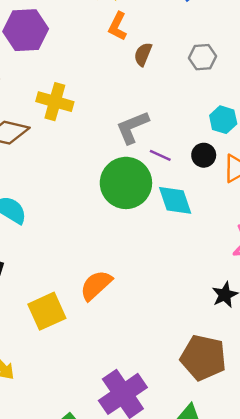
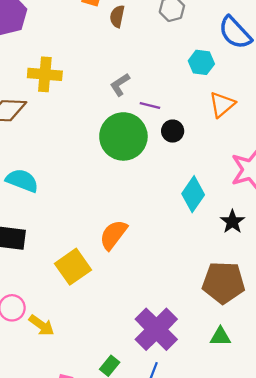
gray L-shape: (132, 127) -> (120, 85), size x0.7
black circle: (204, 155) -> (173, 131), moved
cyan diamond: (175, 200) -> (193, 194), moved, turned 64

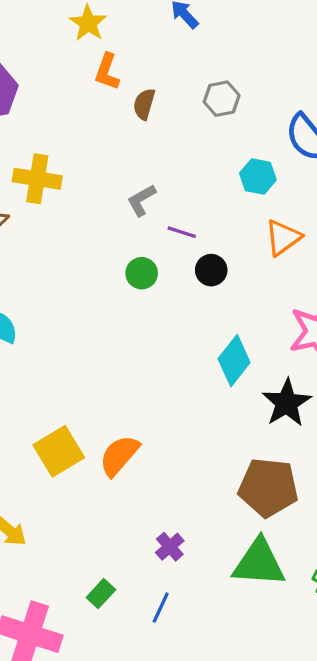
green circle: (123, 136) -> (142, 273), size x0.5
black star: (232, 222) -> (287, 403), size x1.4
orange semicircle: (113, 235) -> (119, 455), moved
purple cross: (156, 329) -> (170, 547), size x0.5
green triangle: (220, 337) -> (259, 563), size x1.8

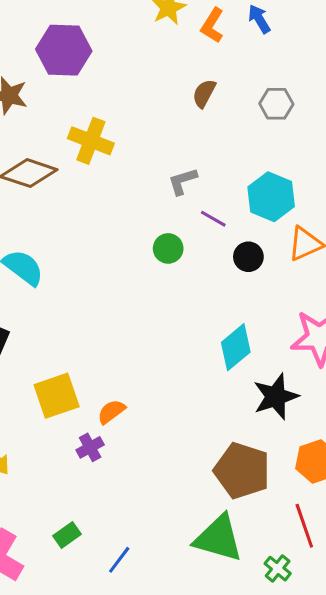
orange L-shape: (107, 72) -> (212, 25), moved
cyan hexagon: (258, 177) -> (271, 197), moved, size x1.4
black circle: (211, 270) -> (248, 257), moved
orange semicircle: (119, 455) -> (111, 412), size x0.7
purple cross: (170, 547) -> (90, 447), moved

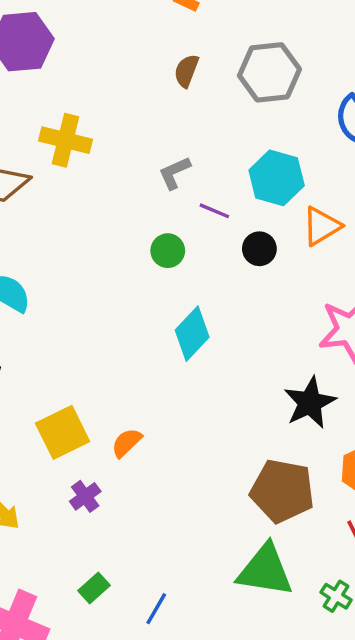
gray hexagon: (276, 104) -> (269, 72), size x1.6
cyan diamond: (236, 347) -> (192, 334), moved
purple cross: (90, 447) -> (85, 496), moved

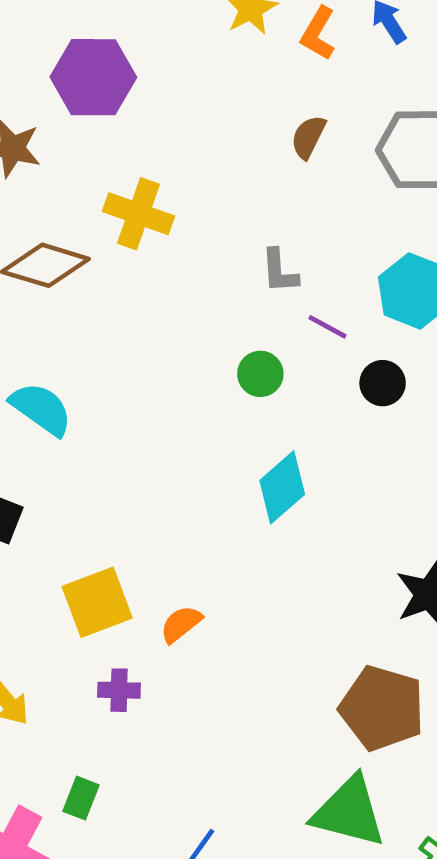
gray L-shape: (175, 173) -> (279, 271), turned -75
purple cross: (85, 496) -> (119, 690), turned 32
green rectangle: (94, 588) -> (81, 798), moved, turned -32

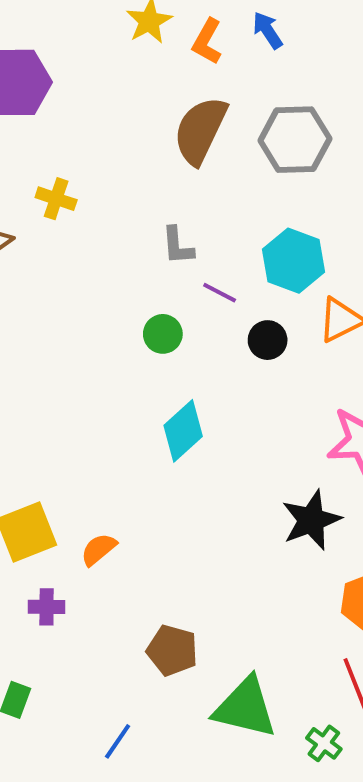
brown semicircle: (308, 137) -> (200, 130), size x1.8
yellow cross: (139, 214) -> (56, 199), size x0.7
brown pentagon: (382, 708) -> (172, 650), moved, size x0.7

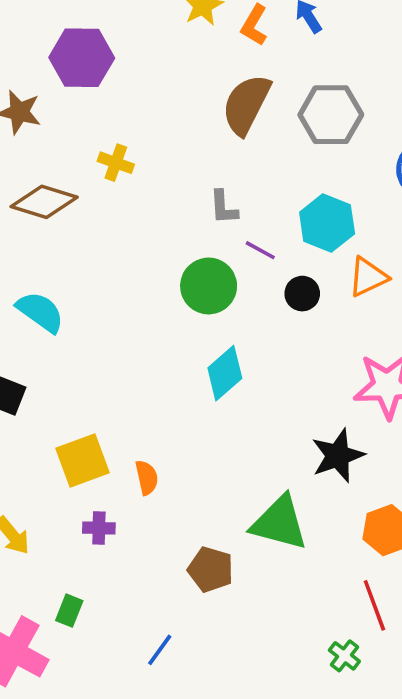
green circle: (163, 334) -> (209, 286), size x1.6
orange semicircle: (99, 549) -> (147, 478), turned 116
green triangle: (245, 708) -> (279, 523), moved

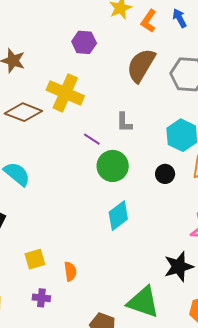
purple hexagon: (82, 58) -> (84, 42), moved, size x0.7
yellow cross: (116, 163) -> (65, 93), size x1.8
purple line: (260, 250) -> (92, 139), moved
yellow square: (82, 460) -> (35, 259), size x0.7

